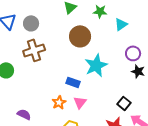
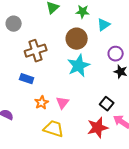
brown circle: (80, 36) -> (77, 39), moved
brown cross: (34, 50) -> (36, 51), moved
blue rectangle: (73, 82) -> (27, 79), moved

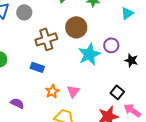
cyan triangle: (104, 25) -> (127, 13), moved
brown circle: (77, 39) -> (76, 27), moved
purple circle: (116, 54) -> (111, 45), moved

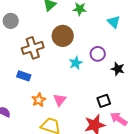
cyan triangle: (127, 13) -> (114, 22), turned -40
cyan star: (89, 54) -> (76, 63), size x0.6
black square: (117, 92) -> (104, 101), turned 32

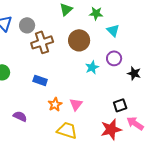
cyan triangle: (114, 22) -> (113, 30), moved
brown cross: (33, 48) -> (42, 42), moved

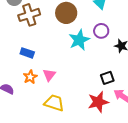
cyan star: (92, 67) -> (79, 40), size x1.5
orange star: (55, 104) -> (30, 77), moved
pink triangle: (76, 104) -> (49, 75), moved

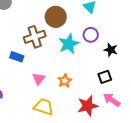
brown cross: (29, 15) -> (35, 37), moved
orange star: (30, 77) -> (65, 81), moved
black square: (107, 78) -> (105, 77), moved

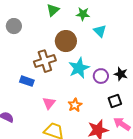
purple circle: (91, 35) -> (101, 76), moved

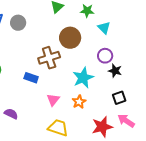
cyan star: (79, 68) -> (83, 78), moved
black star: (121, 74) -> (115, 71), moved
purple circle: (101, 76) -> (105, 56), moved

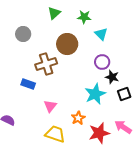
gray circle: (18, 23) -> (23, 34), moved
cyan star: (83, 78) -> (95, 94), moved
black square: (119, 98) -> (124, 94), moved
orange star: (79, 102) -> (78, 118), moved

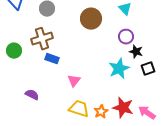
brown cross: (46, 64) -> (42, 39), moved
orange star: (78, 118) -> (101, 112), moved
pink arrow: (123, 127) -> (147, 113), moved
red star: (99, 133) -> (123, 108), turned 30

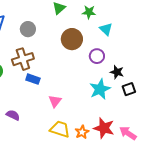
purple circle: (126, 37) -> (97, 56), moved

